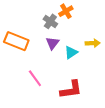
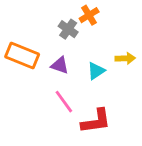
purple triangle: (52, 43) -> (60, 65), moved, turned -48
pink line: (35, 78) -> (64, 102), moved

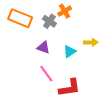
orange rectangle: (22, 56) -> (20, 18), moved

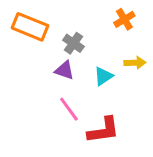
orange cross: (65, 11) -> (124, 19), moved
gray cross: (49, 21) -> (73, 43), moved

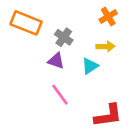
yellow arrow: (135, 63) -> (106, 46), moved
red L-shape: (103, 130) -> (108, 116), moved

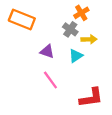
orange cross: (108, 16) -> (81, 13), moved
gray cross: (64, 37) -> (70, 29), moved

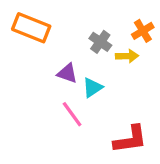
orange cross: (81, 13) -> (143, 31), moved
cyan triangle: (76, 56) -> (92, 87), moved

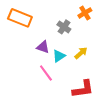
orange cross: (143, 31) -> (85, 13), moved
yellow arrow: (127, 56) -> (81, 53), moved, turned -40

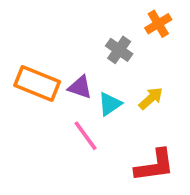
orange rectangle: (20, 18) -> (37, 83), moved

